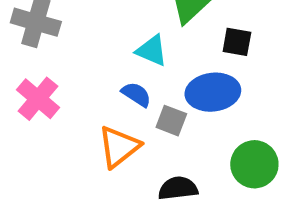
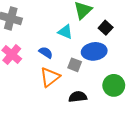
black square: (237, 42) -> (106, 28), turned 32
blue semicircle: (136, 94) -> (46, 52), moved

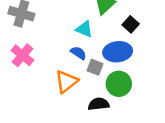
blue semicircle: (46, 52) -> (78, 53), moved
green circle: (114, 85) -> (119, 84), moved

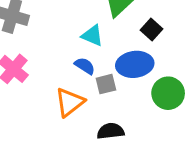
gray square: (95, 67) -> (106, 84), turned -35
green circle: (119, 84) -> (168, 93), moved

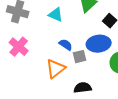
cyan triangle: (92, 36) -> (56, 15), moved

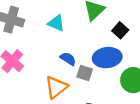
gray square: (80, 57) -> (85, 73), turned 32

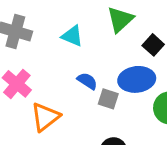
orange triangle: (56, 87) -> (45, 117), moved

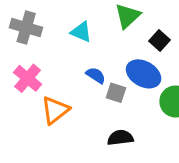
blue ellipse: (137, 79) -> (144, 74), turned 36

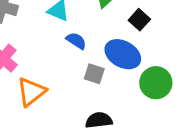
blue semicircle: (96, 75) -> (76, 41), moved

